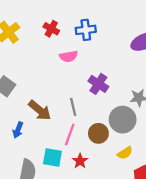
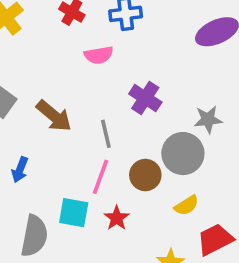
brown arrow: (40, 110) -> (54, 116), moved

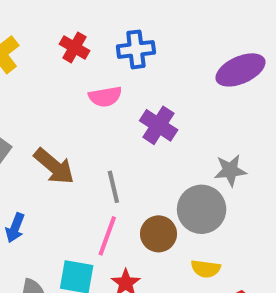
purple cross: (145, 98) -> (159, 125), moved
yellow semicircle: (186, 205) -> (206, 269), turned 40

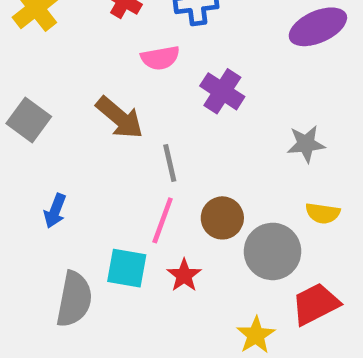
brown arrow: (54, 166) -> (120, 118), moved
gray circle: (202, 209) -> (273, 251), moved
yellow semicircle: (206, 269) -> (323, 213), moved

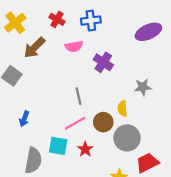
brown arrow: (120, 118) -> (34, 48), moved, turned 95
yellow semicircle: (323, 213) -> (122, 109), moved, turned 77
pink line: (163, 220) -> (75, 123), turned 40

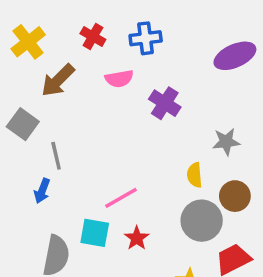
gray line: (78, 96) -> (56, 156), moved
brown circle: (103, 122) -> (235, 196), moved

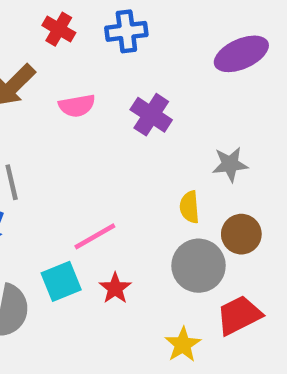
pink semicircle: (119, 79) -> (77, 106), moved
cyan square: (95, 233) -> (61, 281), turned -32

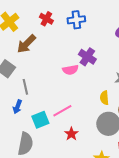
pink semicircle: (77, 106) -> (70, 70), moved
cyan square: (61, 281) -> (40, 120), moved

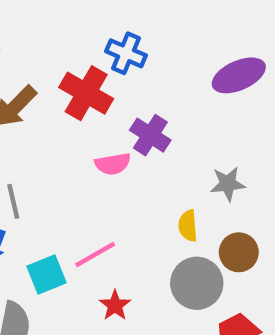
red cross: (46, 19) -> (86, 93), moved, size x1.6
blue cross: (76, 20) -> (126, 53), turned 30

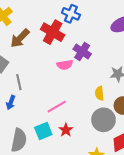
cyan square: (46, 274) -> (43, 131), moved

